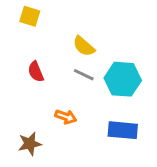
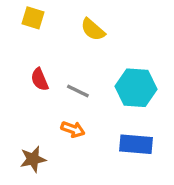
yellow semicircle: (84, 46) -> (93, 30), moved
gray line: (84, 75) -> (78, 91), moved

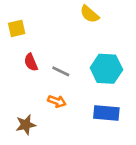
yellow square: (33, 18) -> (17, 28), moved, turned -30
yellow semicircle: (93, 30) -> (89, 14), moved

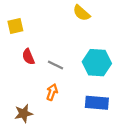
orange arrow: (57, 101) -> (52, 92), turned -91

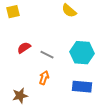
yellow square: (15, 26) -> (13, 12), moved
red semicircle: (28, 57) -> (24, 48), turned 80

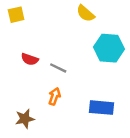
red semicircle: (24, 48) -> (30, 59), turned -128
cyan hexagon: (82, 53) -> (109, 48), moved

